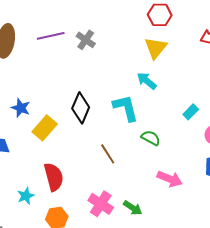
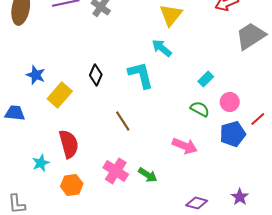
black diamond: (81, 108) -> (96, 75), size x0.7
green semicircle: (151, 138) -> (200, 109), moved

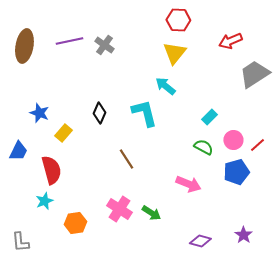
yellow rectangle: (60, 95) -> (63, 133), size x0.7
blue trapezoid: (15, 113) -> (18, 151), turned 110
red line: (258, 119) -> (257, 145), moved
red semicircle: (69, 144) -> (51, 170), moved

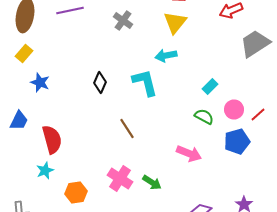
gray cross: (104, 45) -> (123, 20), moved
cyan arrow: (165, 86) -> (166, 56), turned -50
yellow rectangle: (63, 133) -> (24, 54), moved

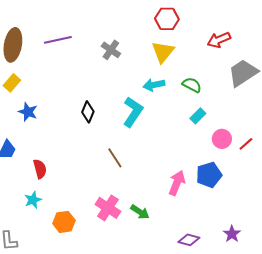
cyan L-shape: (145, 82) -> (133, 112), turned 48
green semicircle: (204, 116) -> (192, 85), moved
red semicircle: (52, 140) -> (40, 169), size x0.7
blue pentagon: (237, 142) -> (209, 175), moved
pink arrow: (189, 154) -> (177, 183), turned -90

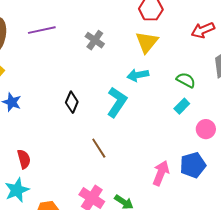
green semicircle: (192, 85) -> (186, 80), moved
cyan star: (33, 200) -> (17, 190), size x1.4

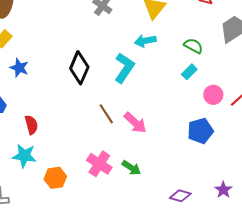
black diamond: (72, 102) -> (79, 68), size x1.5
pink arrow: (161, 173) -> (135, 123), moved, turned 110
cyan star: (17, 190) -> (24, 156), turned 30

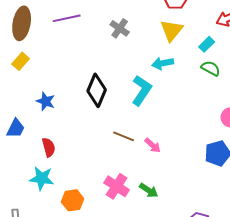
blue star: (19, 68) -> (46, 101), moved
cyan rectangle: (189, 72) -> (207, 44), moved
brown line: (106, 114) -> (124, 136), turned -35
pink arrow: (135, 123) -> (153, 145), size x0.7

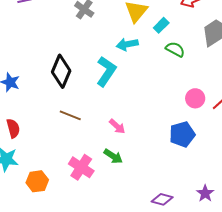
cyan rectangle: (207, 44) -> (161, 25), moved
brown line: (124, 136) -> (70, 115), moved
green arrow: (149, 190) -> (113, 156), moved

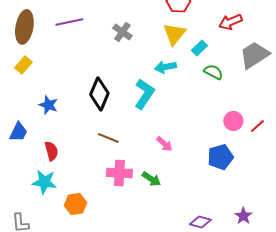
pink arrow: (117, 126) -> (164, 144), moved
pink cross: (81, 167) -> (119, 173), moved, turned -30

